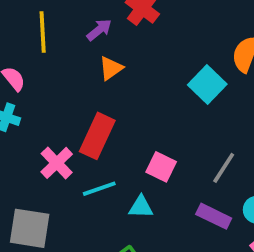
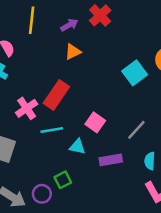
purple rectangle: (214, 216) -> (111, 160), moved, turned -45

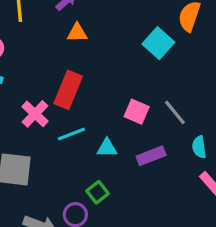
orange triangle: (73, 52) -> (77, 33), turned 36
pink square: (95, 122) -> (137, 112), moved
gray line: (136, 130) -> (175, 112), turned -70

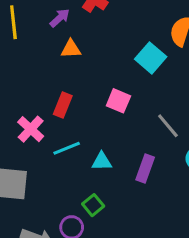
red rectangle: (68, 90) -> (63, 105), size x0.7
pink square: (137, 112) -> (118, 101), moved
purple rectangle: (151, 156) -> (145, 168), turned -48

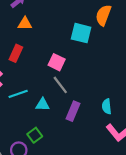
cyan square: (151, 58) -> (81, 33), turned -30
red rectangle: (63, 105) -> (16, 53), moved
gray line: (168, 126) -> (60, 85), moved

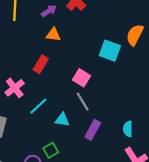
cyan line: (18, 94) -> (38, 106), turned -30

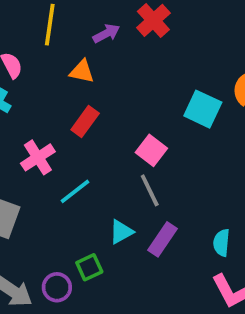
orange triangle: (53, 35) -> (82, 71), moved
cyan triangle: (62, 120) -> (121, 232), moved, turned -42

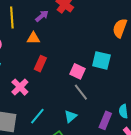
cyan square: (203, 109) -> (101, 60), moved
cyan line: (75, 191) -> (37, 116), moved
purple rectangle: (163, 239) -> (105, 120), moved

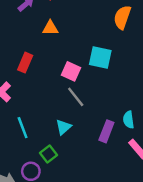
orange triangle: (33, 38) -> (50, 28), moved
cyan line: (37, 116) -> (23, 128), turned -60

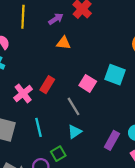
orange triangle: (50, 28) -> (64, 43), moved
red rectangle: (25, 63) -> (47, 85), moved
gray line: (76, 97) -> (74, 106), moved

